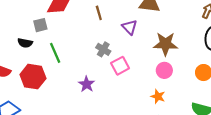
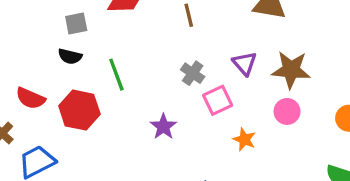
gray square: (40, 25) -> (76, 23), moved
purple triangle: (130, 27) -> (245, 63), moved
orange star: (158, 96) -> (244, 139), moved

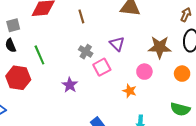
black semicircle: (70, 56) -> (11, 45), turned 56
brown star: (291, 70) -> (160, 47), moved
orange star: (244, 139) -> (130, 91), moved

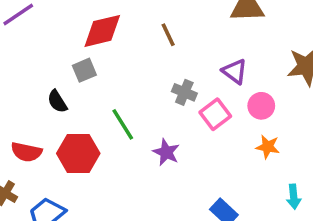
gray square: (13, 25) -> (84, 70), moved
green line: (39, 55) -> (123, 124), moved
pink circle: (144, 72) -> (261, 106), moved

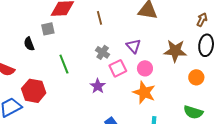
orange star: (268, 147) -> (144, 92), size x1.6
purple star: (166, 152) -> (98, 86), moved
red hexagon: (78, 153) -> (34, 91), moved

